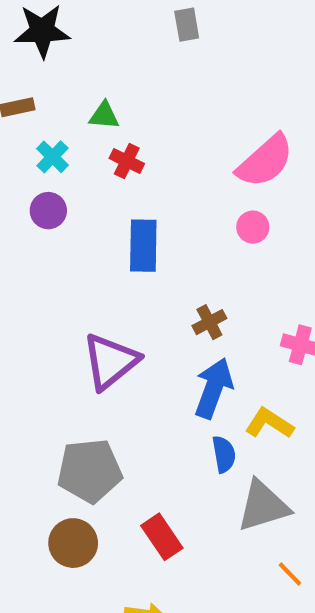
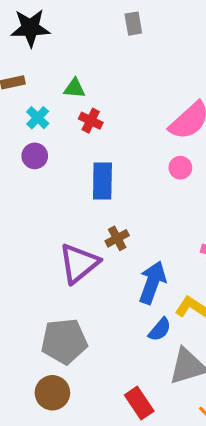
brown cross: (209, 322) -> (117, 238), moved
blue semicircle: (224, 454) -> (160, 330), turned 50
red rectangle: (162, 537) -> (139, 403), moved

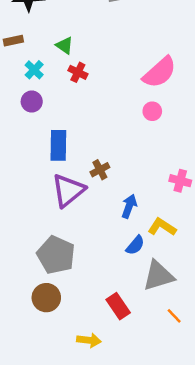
green triangle: (74, 88) -> (65, 45), turned 30
blue rectangle: (102, 181) -> (58, 145), moved
blue arrow: (152, 282) -> (129, 206), size x0.7
gray pentagon: (64, 341) -> (56, 255), turned 30

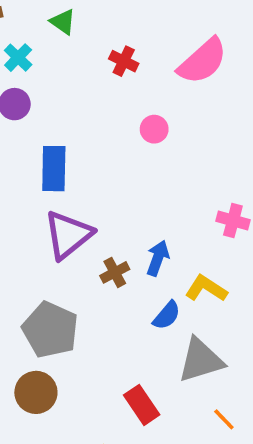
red cross: (78, 72) -> (124, 61), moved
pink circle: (152, 111) -> (154, 129), moved
brown cross: (100, 170) -> (115, 272), moved

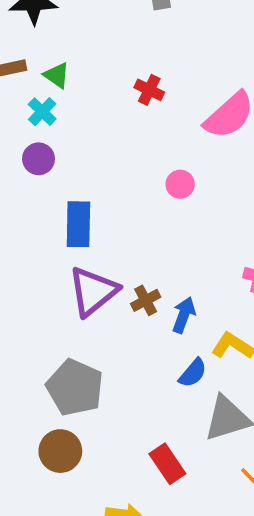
green triangle: (63, 22) -> (57, 75), moved
red cross: (124, 61) -> (149, 90), moved
brown cross: (115, 272) -> (146, 300), moved

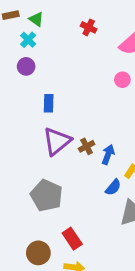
pink circle: (180, 184) -> (122, 80), moved
blue rectangle: (78, 224) -> (49, 103), size x0.7
brown circle: (60, 451) -> (38, 253), moved
red rectangle: (167, 464) -> (72, 239), moved

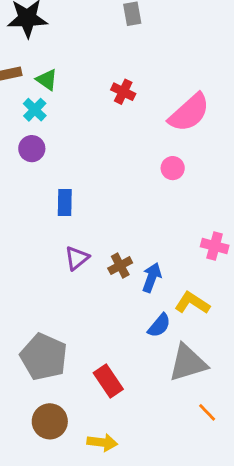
purple triangle: (57, 141) -> (77, 258), size x0.6
gray pentagon: (47, 196) -> (44, 357), moved
red rectangle: (72, 239) -> (108, 381), moved

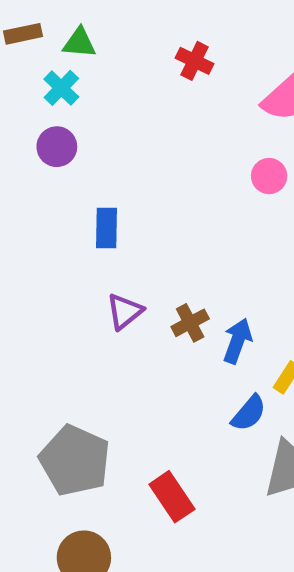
green triangle: (47, 80) -> (79, 43), turned -30

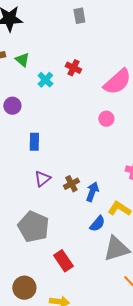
green triangle: (79, 43) -> (22, 60), turned 35
cyan cross: (61, 88) -> (45, 80), moved
gray pentagon: (75, 461) -> (33, 227), moved

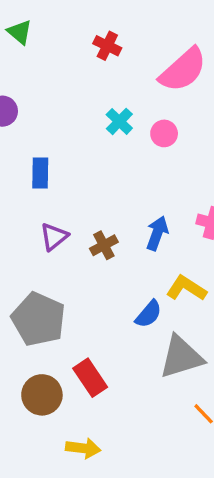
cyan cross: (45, 80) -> (119, 121), moved
blue arrow: (92, 192) -> (157, 233), moved
brown circle: (24, 288) -> (42, 395), moved

